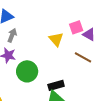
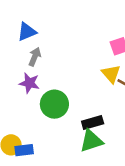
yellow triangle: (56, 39) -> (111, 74), moved

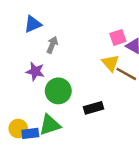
gray arrow: (35, 57) -> (52, 45), moved
green triangle: (91, 141) -> (50, 125), moved

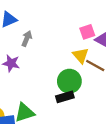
green circle: (58, 91) -> (69, 81), moved

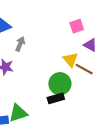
pink square: (87, 32) -> (77, 26), moved

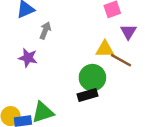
purple triangle: (90, 45) -> (128, 32), turned 32
yellow triangle: (70, 60) -> (105, 49), turned -49

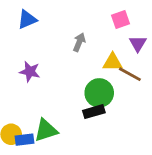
gray arrow: (45, 30) -> (79, 42), moved

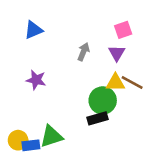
purple triangle: (138, 44) -> (117, 53), moved
yellow triangle: (113, 62) -> (115, 82), moved

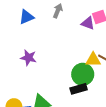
gray arrow: (83, 52) -> (58, 11), moved
purple triangle: (117, 53) -> (88, 23), moved, turned -40

